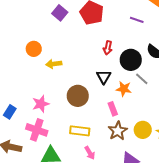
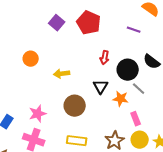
yellow arrow: (54, 64) -> (62, 74), moved
pink rectangle: (113, 109) -> (136, 119), moved

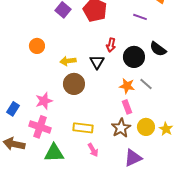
black triangle: (101, 87) -> (97, 62), moved
gray line: (139, 89) -> (146, 84), moved
brown circle: (75, 106) -> (74, 84), moved
pink rectangle: (136, 119) -> (127, 107), moved

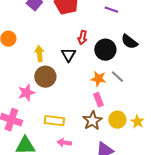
yellow arrow: (68, 61) -> (39, 54), turned 91
pink star: (44, 101) -> (26, 93), moved
pink arrow: (93, 150) -> (64, 143), turned 128

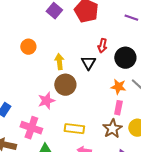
pink rectangle: (98, 100) -> (118, 108), turned 32

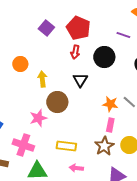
red arrow: (102, 46) -> (75, 52), moved
black circle: (125, 58) -> (104, 57), moved
yellow arrow: (59, 62) -> (42, 79), moved

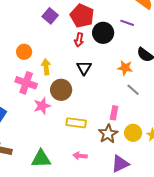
black circle: (104, 57) -> (103, 33), moved
orange star: (110, 104) -> (125, 68), moved
pink cross: (23, 145) -> (26, 83), moved
yellow rectangle: (66, 146) -> (76, 123), moved

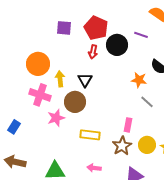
purple square: (50, 16) -> (64, 28), turned -35
orange circle: (24, 52) -> (38, 64), size x1.5
black triangle: (84, 68) -> (85, 80), moved

